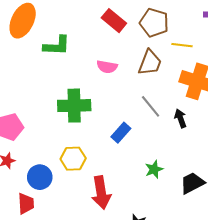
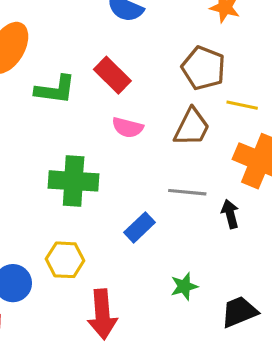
red rectangle: (114, 21) -> (112, 75), moved
gray line: (151, 106) -> (187, 192), turned -50

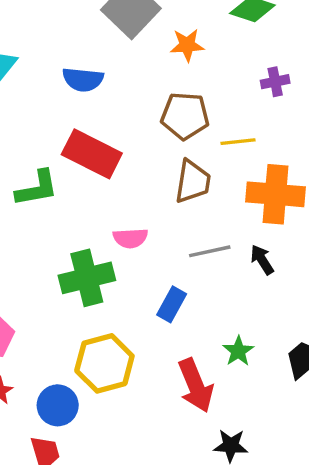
red rectangle: (112, 75) -> (92, 154), size x1.4
pink semicircle: (128, 127) -> (130, 238), moved
yellow hexagon: (65, 260) -> (104, 363), size x1.4
red arrow: (102, 314) -> (196, 385), moved

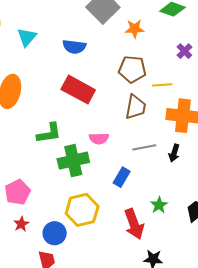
purple cross: (275, 82) -> (184, 51), turned -35
green L-shape: (37, 188) -> (49, 133), moved
black arrow: (262, 260) -> (174, 153), turned -132

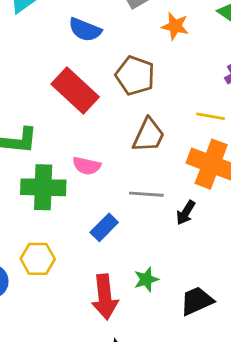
brown pentagon: (132, 69) -> (135, 76), moved
yellow line: (162, 85) -> (210, 116), moved
yellow hexagon: (82, 210) -> (38, 259), size x0.7

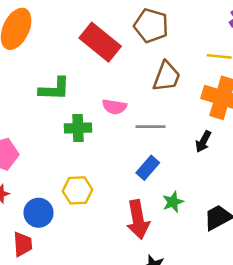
green cross: (43, 187) -> (78, 128), size x0.7
gray line: (146, 194) -> (151, 127), moved
blue rectangle: (104, 227) -> (148, 168), moved

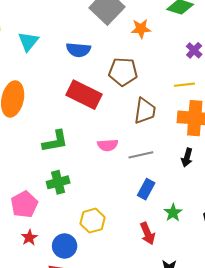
green cross: (78, 128) -> (58, 182), moved
red arrow: (138, 220) -> (148, 233), size x0.7

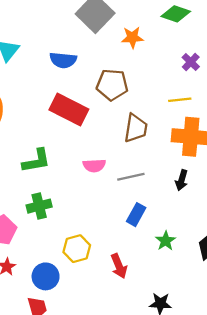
red arrow: (148, 233) -> (119, 266), moved

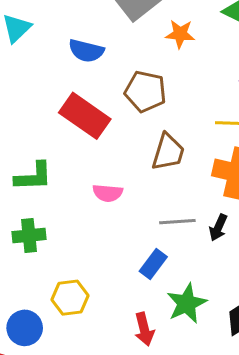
gray line: (131, 177) -> (177, 222), moved
green star: (166, 241) -> (187, 303), size x1.5
red arrow: (119, 266) -> (144, 329), moved

